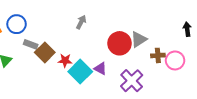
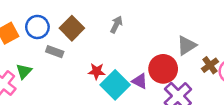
red circle: (120, 43) -> (163, 69), moved
brown square: (45, 52) -> (72, 28), moved
brown cross: (158, 55) -> (210, 65), turned -32

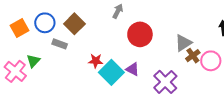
gray arrow: (116, 25) -> (118, 11), moved
gray triangle: (187, 45) -> (183, 43), moved
red circle: (163, 69) -> (140, 34), moved

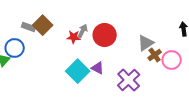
gray arrow: (118, 11) -> (83, 31), moved
blue circle: (45, 23) -> (15, 48), moved
gray rectangle: (60, 44) -> (29, 27), moved
red star: (96, 61) -> (74, 37), moved

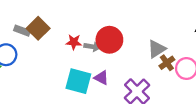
gray arrow: (83, 31) -> (92, 47), moved, turned 72
cyan square: (78, 71) -> (78, 81), turned -30

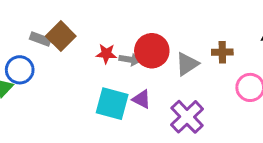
gray triangle: (157, 49) -> (187, 64), moved
brown cross: (167, 63) -> (222, 52), moved, turned 35

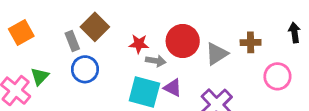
gray rectangle: (40, 39) -> (72, 41), moved, turned 48
gray arrow: (130, 60) -> (156, 61), moved
blue circle: (20, 70) -> (85, 69), moved

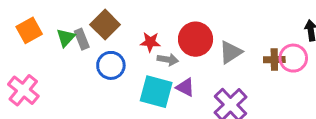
brown cross: (251, 42) -> (274, 60), moved
blue circle: (85, 69) -> (111, 65), moved
green triangle: (40, 76) -> (66, 38), moved
pink circle: (277, 76) -> (293, 58), moved

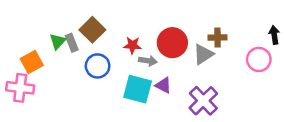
orange square: (29, 30) -> (32, 62), moved
brown cross: (274, 60) -> (218, 38), moved
pink cross: (23, 90) -> (20, 88), turned -32

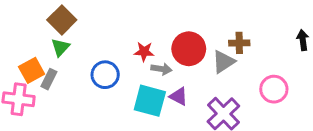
brown square: (92, 30) -> (62, 20), moved
gray rectangle: (72, 43) -> (49, 79), moved, turned 48
pink circle: (259, 59) -> (274, 89), moved

